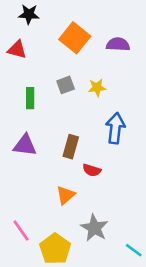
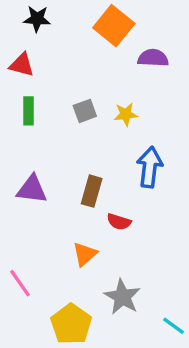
orange square: (75, 38) -> (114, 26), moved
green rectangle: (30, 98) -> (29, 111), moved
pink line: (21, 231) -> (20, 283), moved

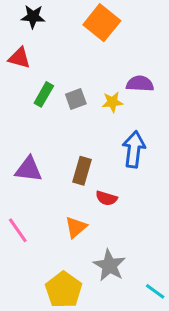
purple semicircle: (153, 58) -> (140, 84), moved
green rectangle: (29, 111) -> (44, 94), moved, turned 30
pink line: (20, 283) -> (18, 230), moved

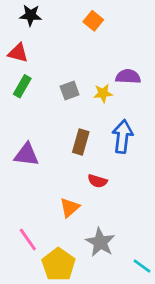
orange square: (102, 23) -> (93, 21), size x0.6
green rectangle: (44, 94) -> (22, 86), moved
brown rectangle: (82, 171) -> (81, 142), moved
pink line: (18, 230) -> (28, 239), moved

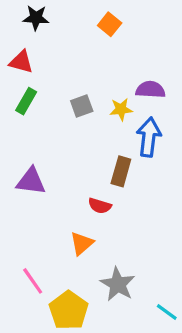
blue arrow: (123, 136) -> (149, 137), moved
brown rectangle: (81, 142) -> (121, 171), moved
red semicircle: (97, 181) -> (100, 206), moved

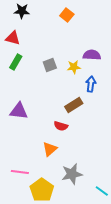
blue arrow: (149, 137) -> (91, 84), size x0.7
brown rectangle: (121, 171) -> (74, 105), turned 42
pink line: (33, 281) -> (20, 172), turned -48
gray star: (118, 284) -> (72, 174), turned 30

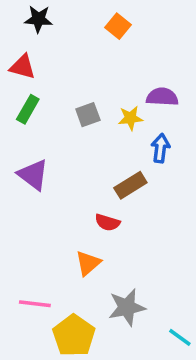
purple triangle: (19, 111) -> (33, 175), moved, turned 30

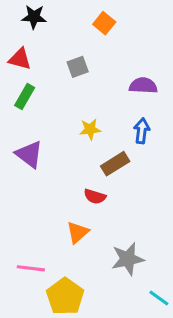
gray square: (88, 115) -> (78, 67), moved
yellow star: (130, 118) -> (90, 129), moved
gray star: (127, 307) -> (128, 259), moved

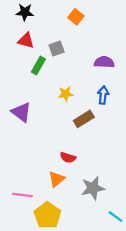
red triangle: (20, 59) -> (26, 41), moved
green rectangle: (25, 97) -> (38, 66), moved
red semicircle: (95, 196) -> (68, 158), moved
orange triangle: (78, 232) -> (57, 179), moved

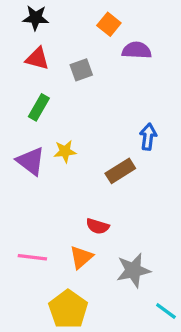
purple semicircle: (104, 62) -> (137, 50), moved
green rectangle: (38, 66) -> (39, 107), moved
yellow star: (66, 94) -> (65, 151), moved
pink line: (22, 195) -> (32, 257), moved

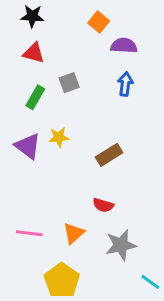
gray square: (81, 70) -> (69, 83), moved
blue arrow: (148, 137) -> (125, 84), moved
red semicircle: (98, 226) -> (103, 205), moved

